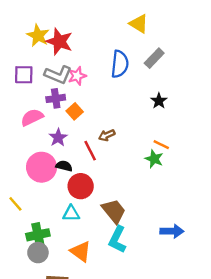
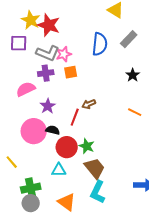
purple square: (24, 75) -> (19, 43), moved
orange square: (75, 111) -> (71, 72), moved, turned 32
red line: (90, 151) -> (75, 117), turned 48
green star: (154, 159) -> (87, 146), moved

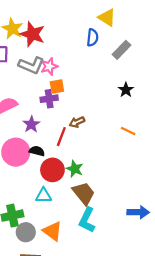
blue semicircle: (100, 44) -> (93, 38), moved, size x0.7
purple cross: (46, 73) -> (49, 99), moved
gray circle: (31, 203) -> (26, 232), moved

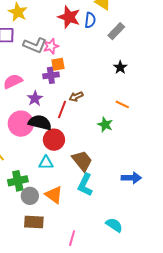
red star: (32, 34) -> (69, 17), moved
black semicircle: (37, 151) -> (40, 123), size x1.6
green star: (75, 169) -> (105, 125), moved

